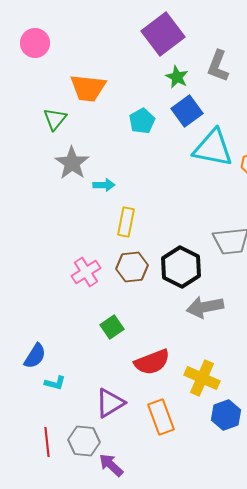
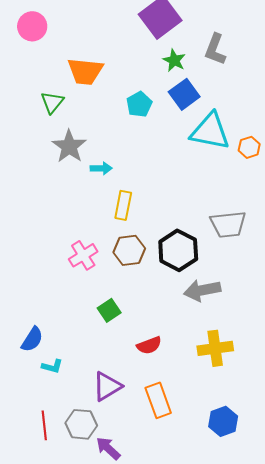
red semicircle: (152, 362) -> (149, 345), size x0.7
yellow cross: (202, 378) -> (215, 348), moved, turned -32
blue hexagon: (226, 415) -> (223, 421), moved

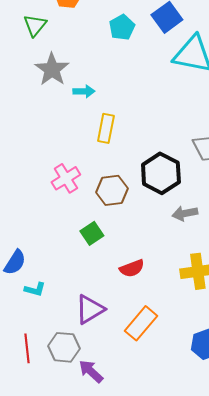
brown hexagon: (129, 250) -> (112, 190), moved
gray arrow: (202, 290) -> (185, 213), size x0.7
orange rectangle: (158, 400) -> (141, 323), turned 60

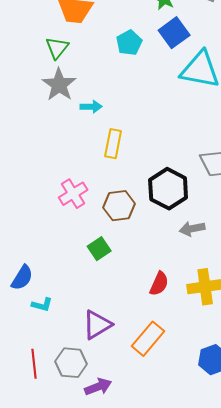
green triangle: (35, 25) -> (57, 48), moved
red semicircle: (132, 268) -> (159, 284), moved, turned -45
purple arrow: (91, 371) -> (98, 387), turned 116

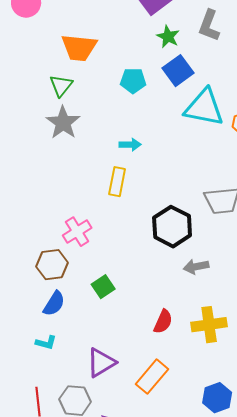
cyan pentagon: (129, 43) -> (133, 81), turned 30
cyan arrow: (91, 107) -> (130, 145), moved
brown hexagon: (119, 206) -> (52, 265), moved
blue semicircle: (22, 278) -> (54, 304), moved

